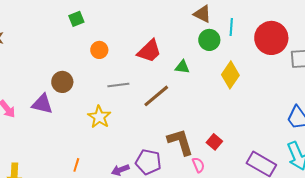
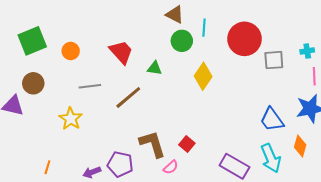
green square: (76, 19) -> (32, 41), moved, size x1.8
red trapezoid: (149, 51) -> (121, 52), turned -88
pink semicircle: (198, 165) -> (171, 167), turned 70

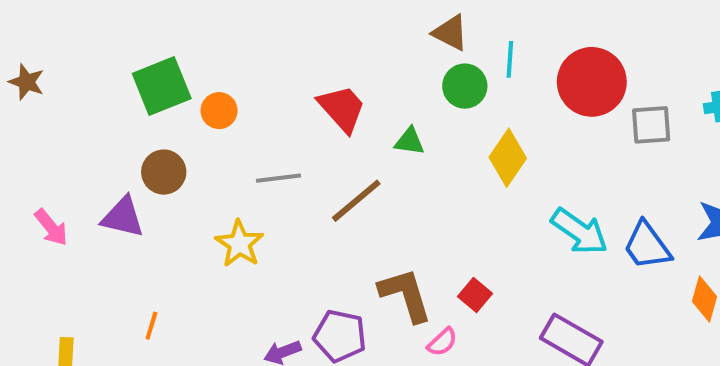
orange circle: (71, 51) -> (219, 111), moved
cyan arrow: (271, 158) -> (579, 231), moved, turned -32
orange line: (47, 167) -> (151, 326), moved

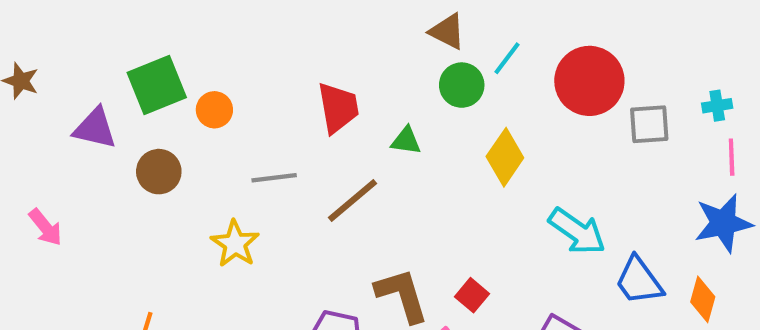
cyan line: (510, 59) -> (507, 58), turned 33
red trapezoid: (342, 109) -> (338, 108), turned 32
purple triangle: (123, 217) -> (95, 128), moved
blue trapezoid: (647, 246) -> (639, 281), moved

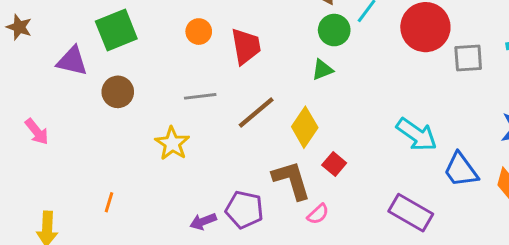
orange circle: (214, 110) -> (199, 32), moved
green triangle: (406, 141) -> (322, 70), moved, turned -30
yellow diamond: (505, 157) -> (305, 127), moved
red square: (472, 295) -> (334, 164), moved

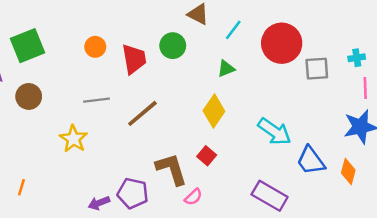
green circle: (334, 30) -> (173, 46), moved
green triangle: (322, 70) -> (226, 69), moved
yellow diamond: (305, 127) -> (214, 111), moved

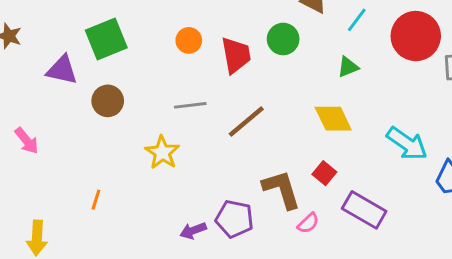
yellow diamond: (214, 111) -> (333, 119), turned -60
orange line: (21, 187) -> (96, 200), moved
purple rectangle: (270, 196) -> (364, 210), moved

